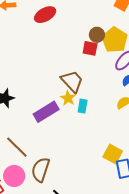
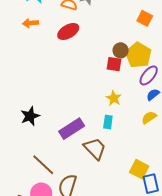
brown trapezoid: (72, 81) -> (95, 149), moved
yellow star: (68, 98) -> (114, 98), moved

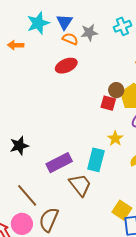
orange arrow: (30, 23) -> (16, 45), moved
yellow star: (114, 98) -> (115, 138), moved
cyan rectangle: (108, 122) -> (96, 160), size x1.6

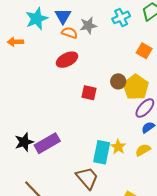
red square: (108, 103) -> (89, 93), moved
yellow star: (115, 138) -> (118, 147), moved
purple rectangle: (59, 163) -> (47, 143), moved

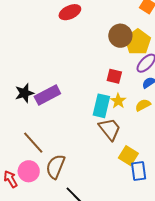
brown circle: (118, 81) -> (120, 36), size x1.5
red square: (89, 93) -> (114, 76), moved
brown trapezoid: (87, 178) -> (110, 129), moved

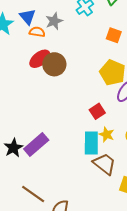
brown circle: (120, 36) -> (54, 64), moved
red square: (114, 76) -> (97, 111), turned -35

